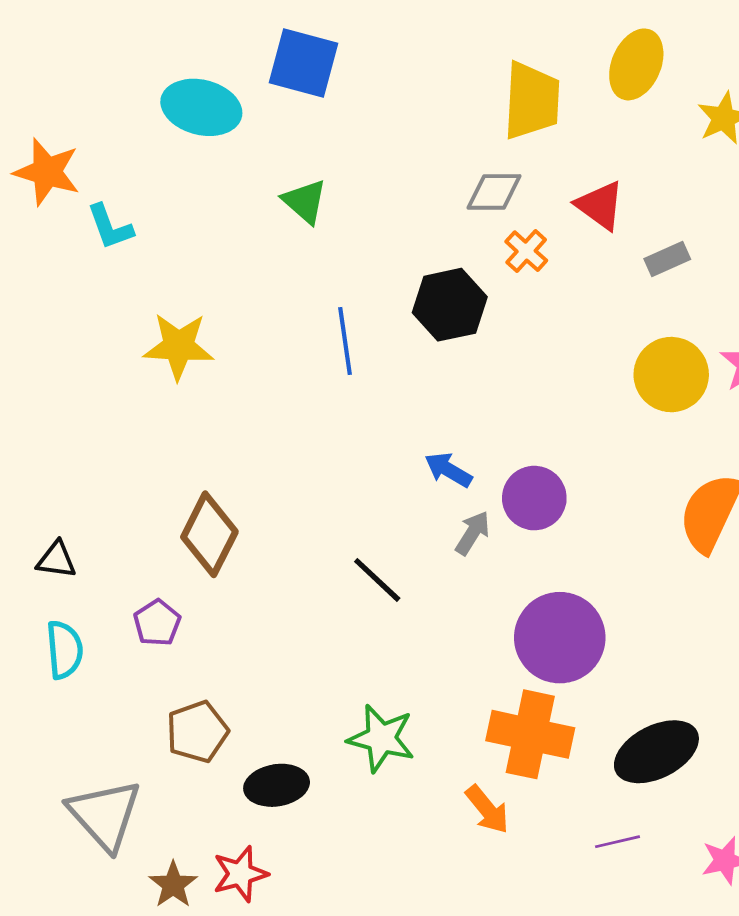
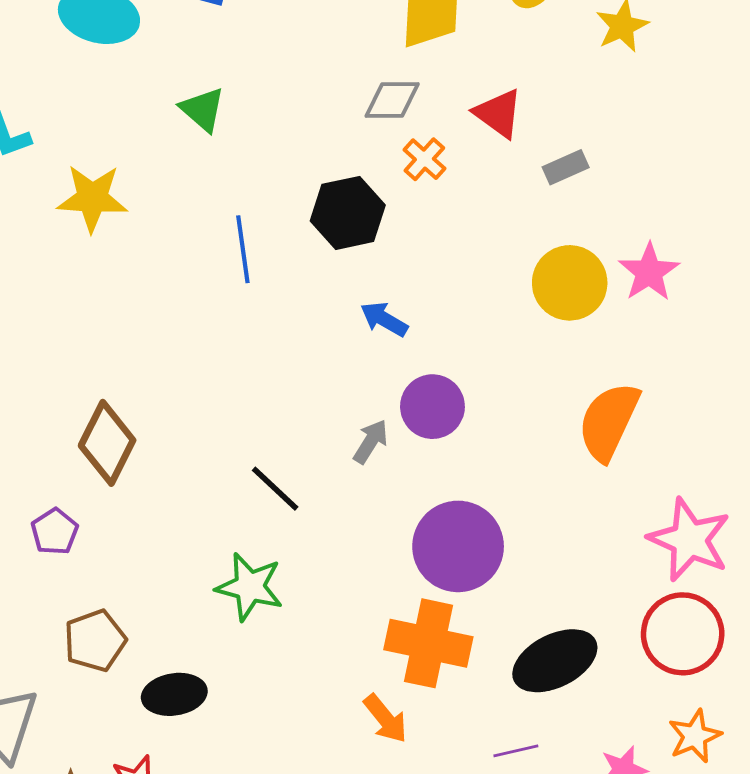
yellow star: (179, 346) -> (92, 198), moved
blue arrow: (448, 470) -> (384, 319), moved
green star: (381, 738) -> (250, 587), moved

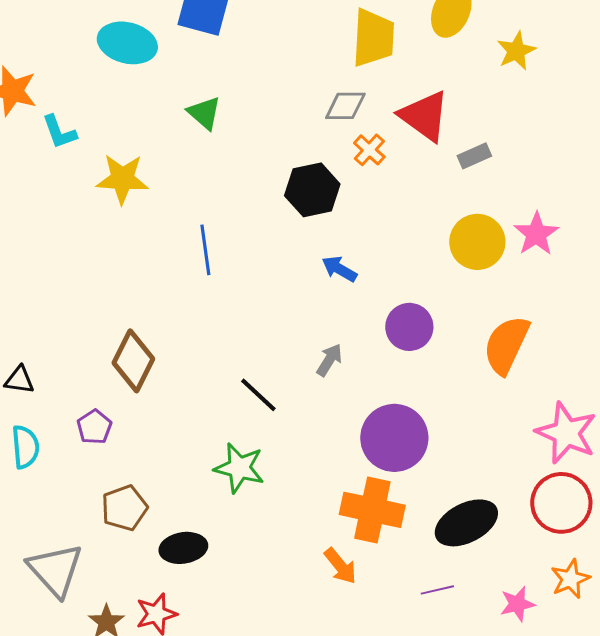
red triangle: (498, 113) -> (424, 116), size x1.4
blue line: (243, 249) -> (205, 250), moved
purple circle: (432, 407) -> (409, 327), moved

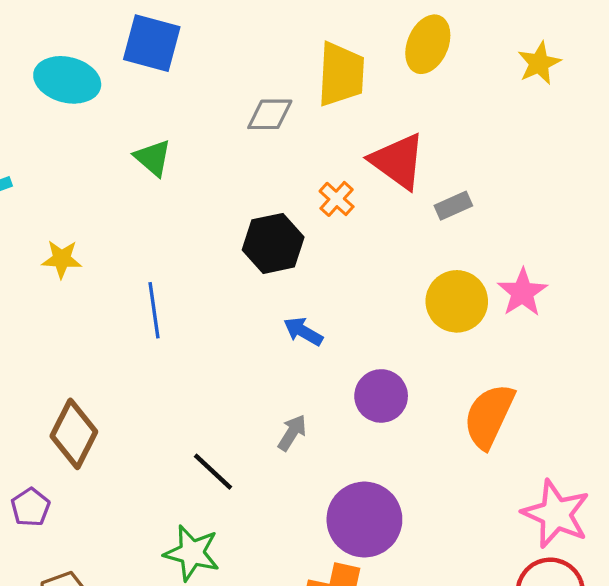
yellow star: (516, 51) -> (539, 63), moved
gray diamond: (345, 106) -> (270, 114), moved
yellow star: (122, 179) -> (62, 259), moved, size x0.7

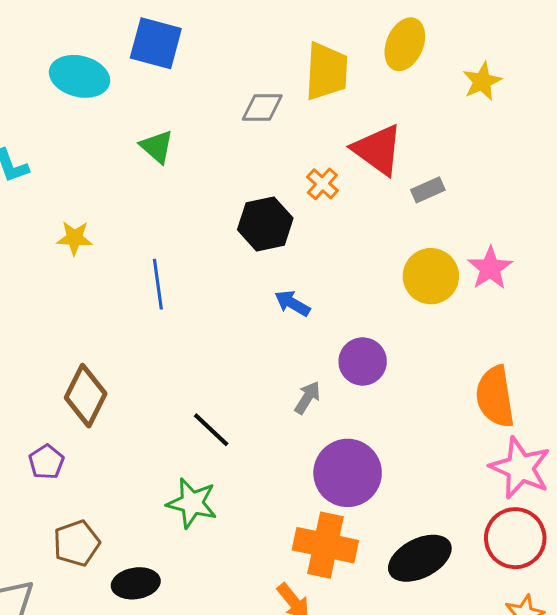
yellow star: (539, 63) -> (482, 81), moved
orange semicircle: (489, 416) -> (495, 397), moved, turned -34
gray arrow: (292, 433) -> (307, 398), moved

